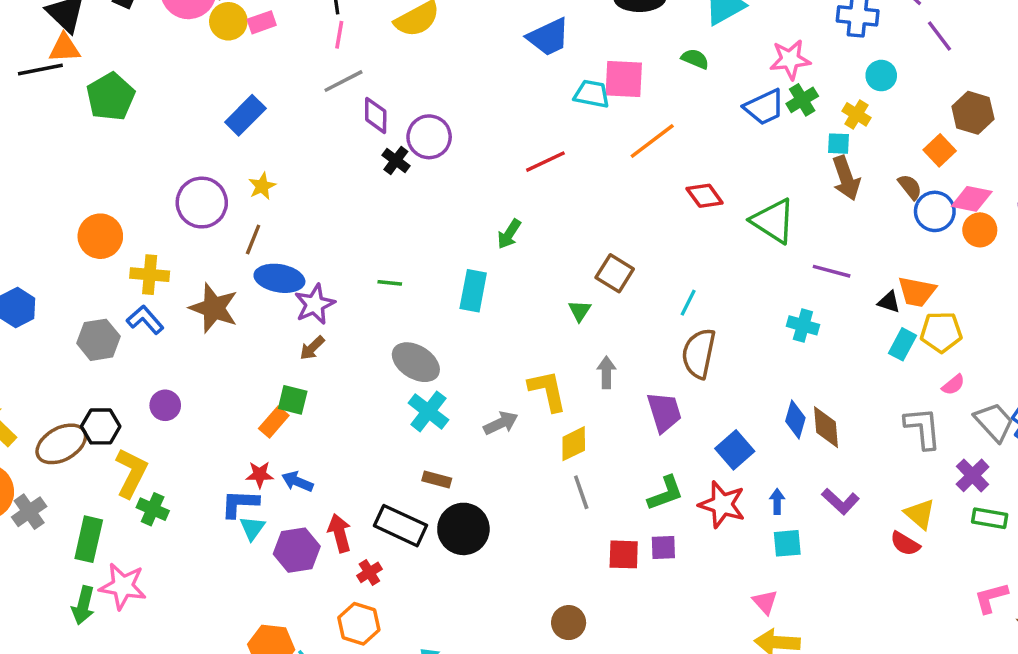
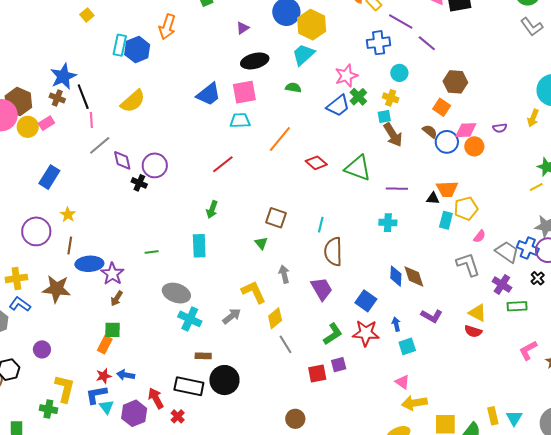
pink square: (624, 79) -> (244, 92), moved
yellow L-shape: (131, 473) -> (65, 389), moved

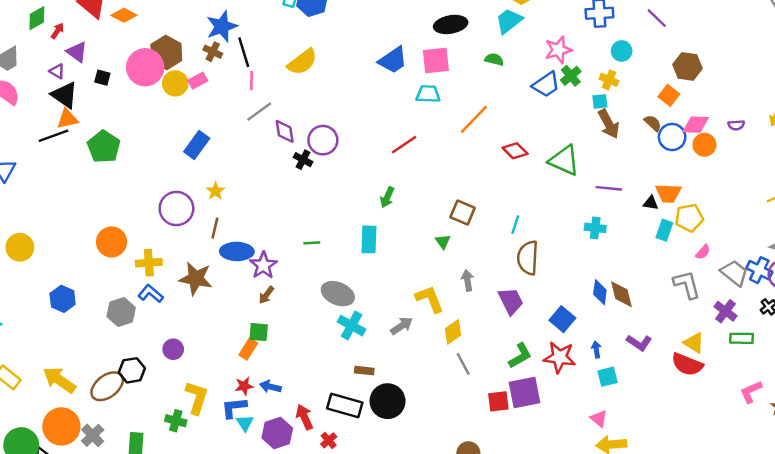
red semicircle: (473, 331) -> (687, 364), size x1.5
purple square: (339, 365) -> (524, 393), size x1.8

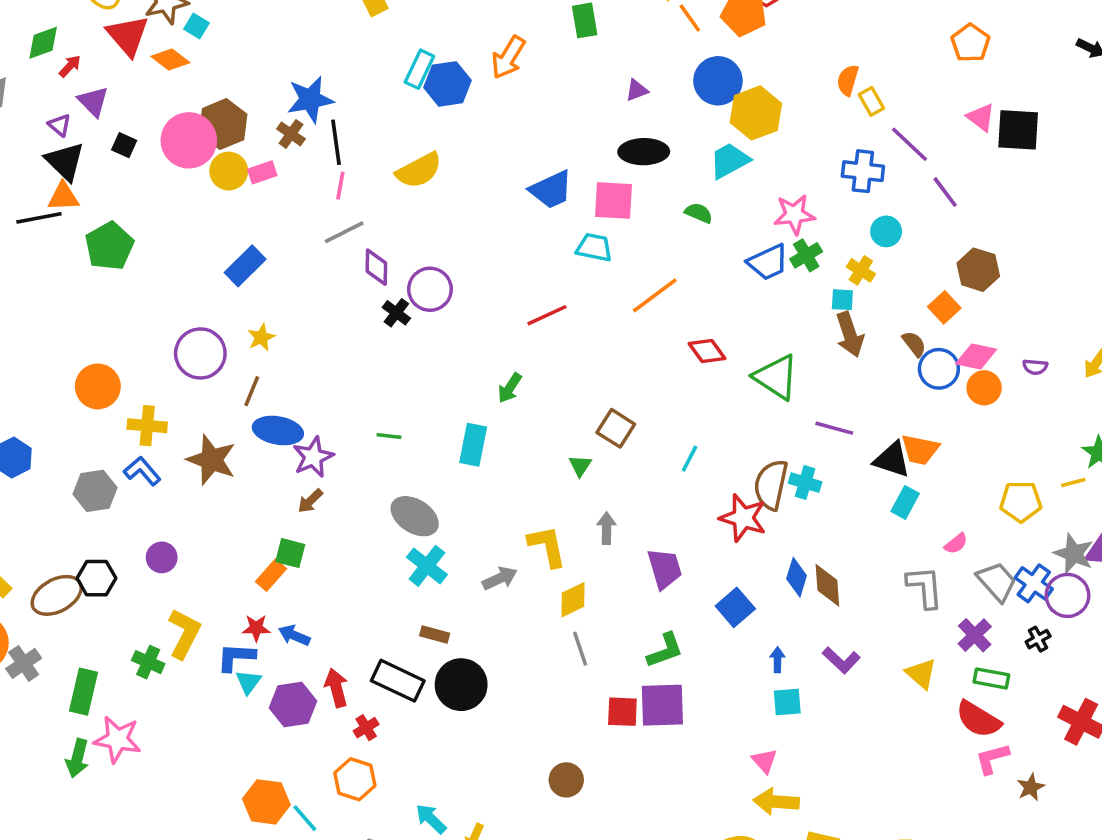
black triangle: (651, 203) -> (892, 460), size x1.6
yellow pentagon: (689, 218) -> (1021, 502), moved
brown semicircle: (528, 258) -> (771, 485), moved
red star: (560, 357) -> (743, 518), moved
red semicircle: (687, 364) -> (978, 719), moved

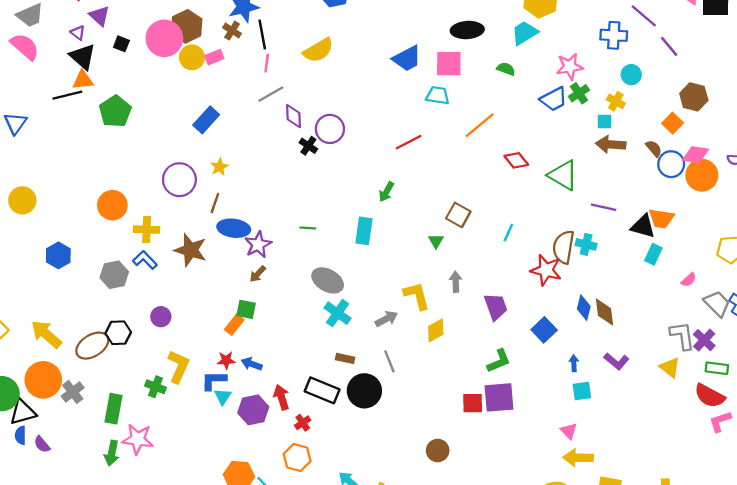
brown arrow: (850, 334) -> (611, 144), turned 116
orange circle: (984, 388) -> (702, 175), size x1.4
gray L-shape: (925, 587) -> (682, 336), moved
gray line: (580, 649) -> (389, 361), moved

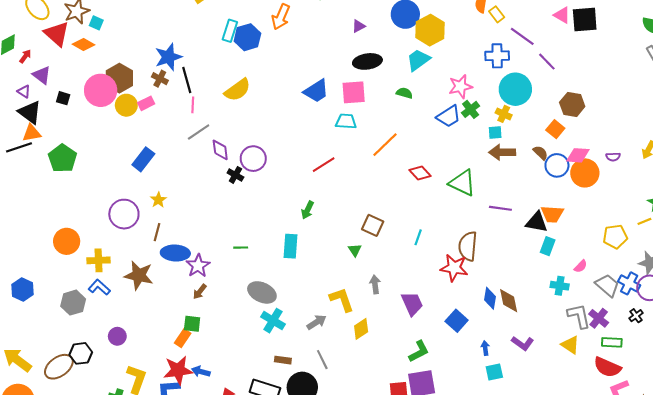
cyan circle: (631, 75) -> (515, 89), size x1.8
cyan cross: (586, 244) -> (560, 286), moved
red star: (226, 360) -> (178, 370), size x1.8

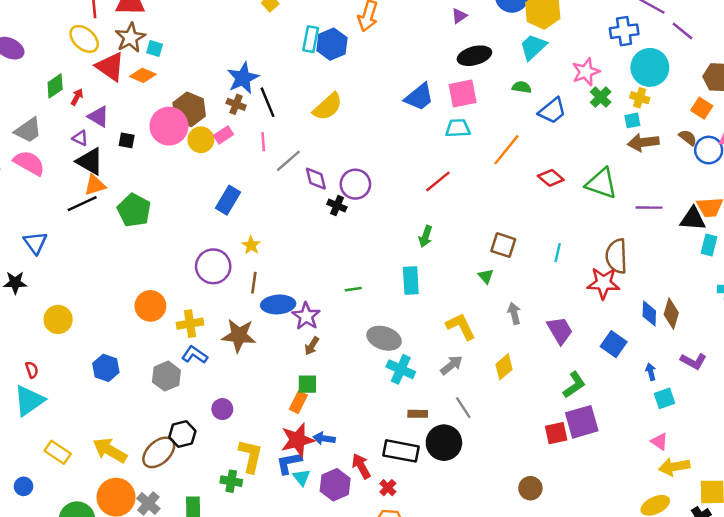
pink line: (193, 105) -> (263, 142), moved
blue trapezoid: (449, 116) -> (552, 111), moved
yellow L-shape: (342, 300) -> (461, 326), moved
brown diamond: (509, 301) -> (671, 314), turned 35

